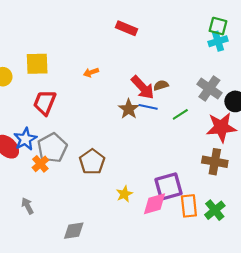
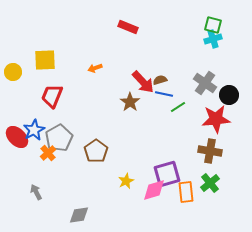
blue line: (148, 107) -> (164, 94), moved
green cross: (215, 210) -> (210, 183), moved

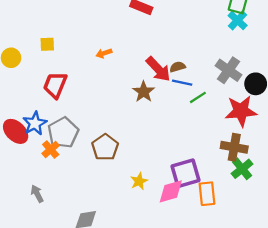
cyan cross: (213, 39) -> (238, 20), turned -30
yellow square: (45, 60) -> (47, 44), size x0.6
green cross: (210, 183) -> (242, 169), moved

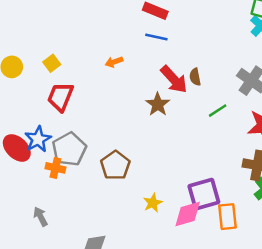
yellow square: (47, 44) -> (52, 63), moved, turned -35
brown semicircle: (178, 67) -> (195, 77), turned -84
blue line: (182, 83) -> (156, 37), moved
orange cross: (51, 150) -> (55, 168), turned -36

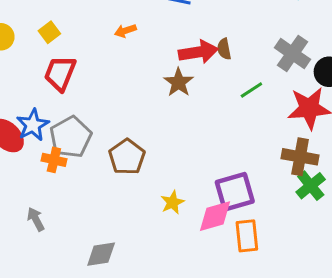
red arrow: (174, 79) -> (198, 52), turned -56
orange rectangle: (228, 217) -> (247, 236), moved

